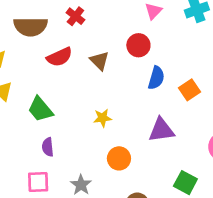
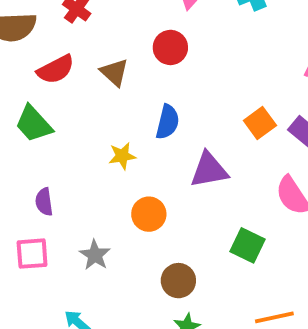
blue semicircle: (156, 78) -> (168, 122), moved
orange square: (189, 90) -> (260, 123), moved
green trapezoid: (40, 109) -> (34, 124), moved

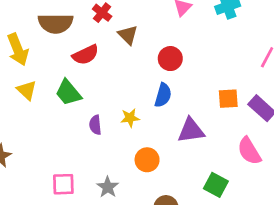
red circle: (170, 47) -> (170, 59), moved
brown triangle: (114, 72) -> (128, 35), moved
orange square: (260, 123) -> (228, 99), turned 30
purple semicircle: (44, 202) -> (95, 125), moved

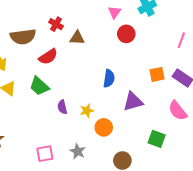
brown triangle: (128, 35) -> (77, 38), turned -35
red circle: (170, 59) -> (126, 34), moved
yellow star: (130, 118) -> (87, 111), moved

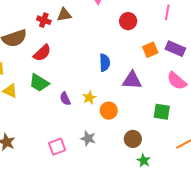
red circle: (126, 34) -> (128, 21), moved
brown triangle: (77, 38) -> (64, 15), moved
purple triangle: (133, 101) -> (132, 80), turned 30

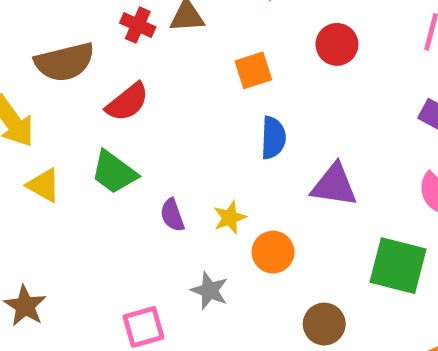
orange square: (150, 50) -> (253, 70), moved
green square: (162, 112) -> (398, 266), size x1.4
gray star: (88, 138) -> (210, 291), moved

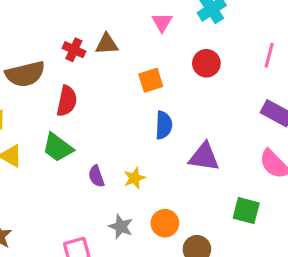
red semicircle: (127, 102) -> (67, 101), turned -40
orange circle: (273, 252) -> (165, 223), moved
green square: (398, 266) -> (246, 211), size x0.7

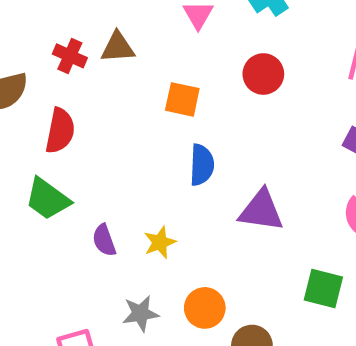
orange square: (151, 80) -> (182, 99), turned 30
gray star: (121, 227) -> (141, 313), turned -30

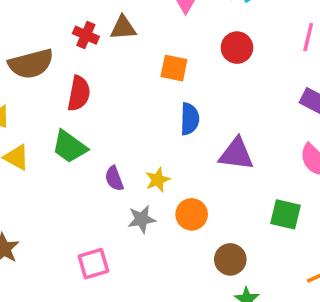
orange circle: (205, 308) -> (192, 214), moved
gray star: (141, 313) -> (142, 219), moved

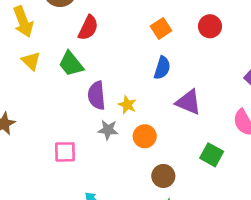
orange square: (174, 68) -> (161, 28), turned 30
purple semicircle: (114, 179) -> (97, 95), size x1.5
yellow star: (158, 180) -> (127, 105), turned 30

